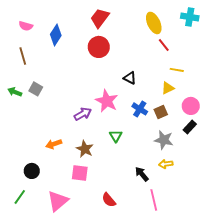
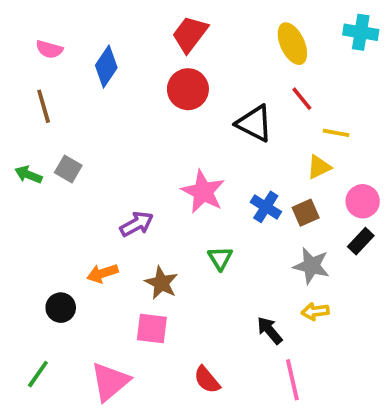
red line: (164, 45) -> (302, 99), moved
black triangle: (130, 78) -> (254, 123), moved, size x1.5
purple arrow: (83, 114) -> (137, 224), moved
black circle: (32, 171) -> (61, 308), moved

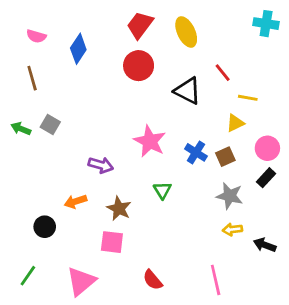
yellow ellipse: (292, 44) -> (186, 32), moved
purple arrow: (137, 224) -> (101, 165), turned 45
black arrow: (270, 330) -> (265, 245), moved, turned -30

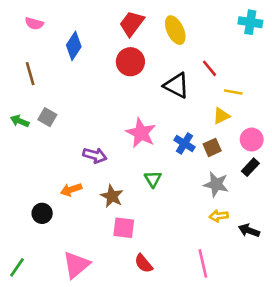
pink semicircle: (36, 36) -> (34, 23), moved
pink square: (112, 242) -> (124, 228), moved
green line: (28, 276) -> (17, 267), moved

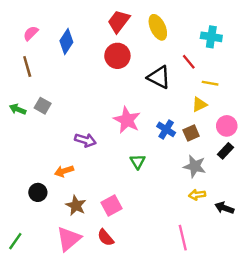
cyan cross: (250, 22) -> (211, 37), moved
pink semicircle: (34, 23) -> (31, 33), moved, turned 119
brown star: (112, 196) -> (76, 205), moved
pink square: (124, 228) -> (112, 205), turned -36
red semicircle: (144, 263) -> (106, 238), moved

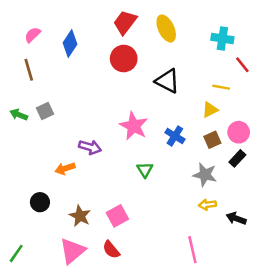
red line: (189, 62) -> (242, 65), moved
gray square: (43, 106) -> (45, 111), turned 35
brown square: (191, 133) -> (212, 140), moved
orange arrow: (64, 171) -> (65, 168), moved

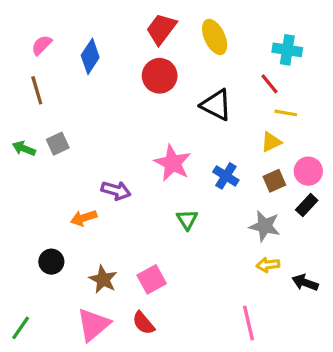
red line: (242, 65) -> (270, 84), moved

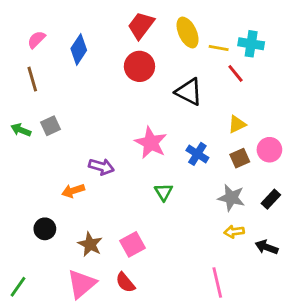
yellow line: (286, 113) -> (219, 48), moved
black rectangle: (307, 205) -> (271, 199), moved

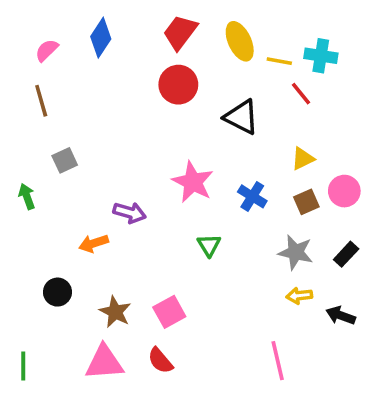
blue diamond: (79, 49) -> (101, 38), moved
green arrow: (21, 130) -> (27, 196), moved, turned 48
pink triangle: (82, 284) -> (104, 362), turned 36
green line: (18, 287) -> (23, 366), turned -35

